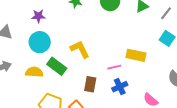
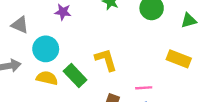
cyan circle: (40, 42) -> (46, 49), moved
yellow rectangle: (136, 55) -> (179, 59), moved

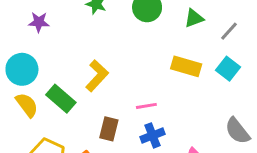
yellow L-shape: (106, 60) -> (97, 76), turned 65
yellow semicircle: (47, 78) -> (27, 105), turned 45

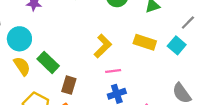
gray line: (229, 31) -> (188, 23), moved
yellow L-shape: (97, 76) -> (103, 46), moved
brown rectangle: (109, 129) -> (69, 85), moved

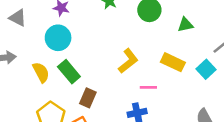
cyan circle: (19, 39) -> (58, 38), moved
pink line: (113, 71) -> (148, 87), moved

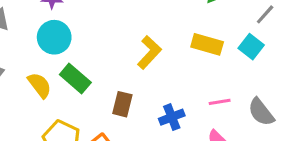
pink line: (148, 87) -> (220, 102), moved
brown rectangle: (88, 98) -> (122, 104), moved

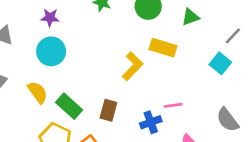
yellow rectangle: (207, 44) -> (163, 48), moved
green rectangle: (75, 78) -> (69, 106), moved
pink line: (220, 102) -> (173, 105), moved

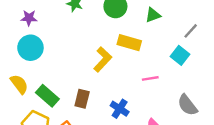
pink line: (173, 105) -> (150, 78), moved
blue cross: (151, 122) -> (120, 109), turned -36

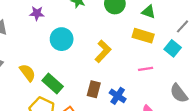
green triangle: (153, 15) -> (149, 12), turned 40
yellow rectangle: (129, 43) -> (143, 36), moved
cyan circle: (30, 48) -> (62, 39), moved
brown rectangle: (82, 99) -> (94, 89), moved

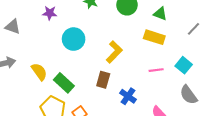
cyan square: (173, 48) -> (184, 65), moved
brown rectangle: (94, 89) -> (103, 80), moved

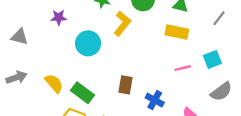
yellow L-shape: (114, 52) -> (122, 24), moved
cyan square: (184, 65) -> (212, 59), turned 35
gray semicircle: (189, 95) -> (221, 92), turned -84

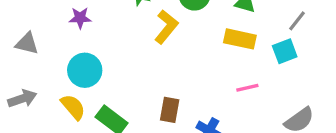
cyan circle: (88, 43) -> (85, 70), moved
cyan square: (212, 59) -> (285, 51), moved

